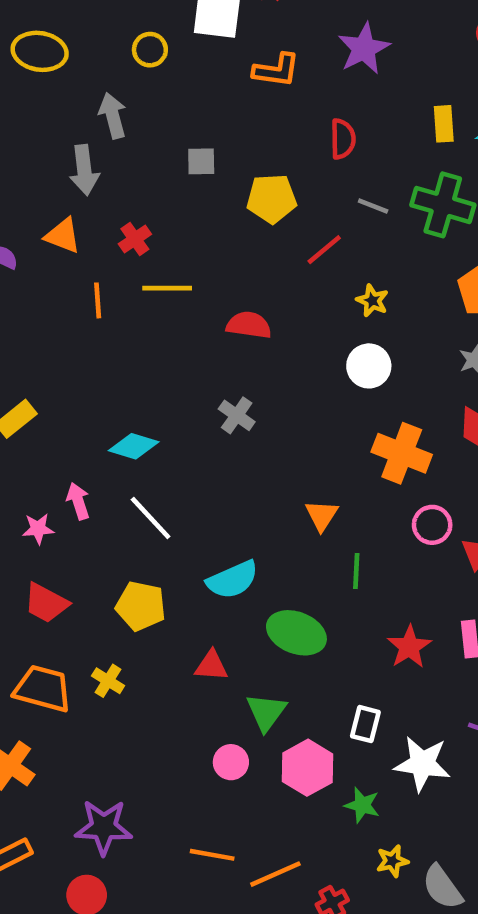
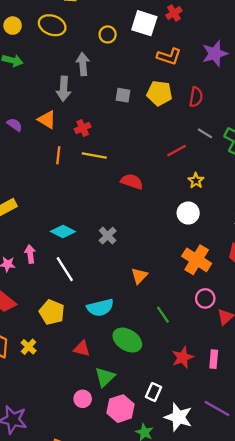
yellow pentagon: (272, 199) -> (159, 93), moved
gray cross: (237, 415) -> (108, 236), moved
orange triangle: (322, 515) -> (139, 276), moved
green line: (356, 571) -> (163, 315), turned -48

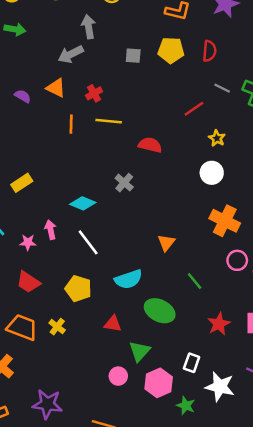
gray arrow: (64, 89) -> (71, 54), turned 65
gray cross: (108, 236) -> (124, 183), moved

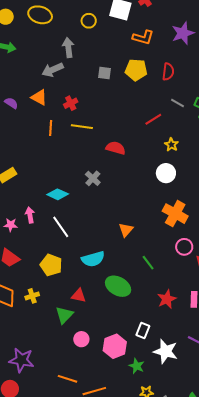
yellow cross: (57, 327) -> (32, 296), turned 32
green triangle: (140, 351) -> (64, 315), moved

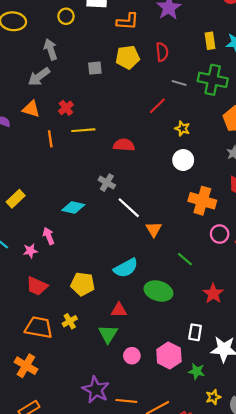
white line: (61, 227) -> (129, 208), moved
purple star: (21, 360) -> (96, 390), moved, turned 30

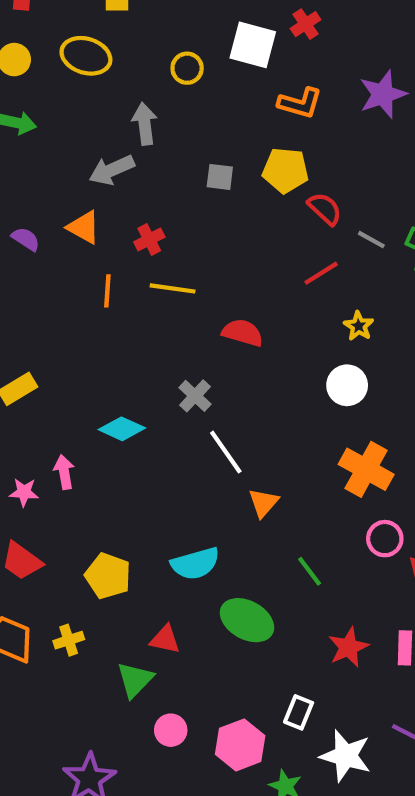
red semicircle: (162, 52) -> (325, 209), moved, turned -54

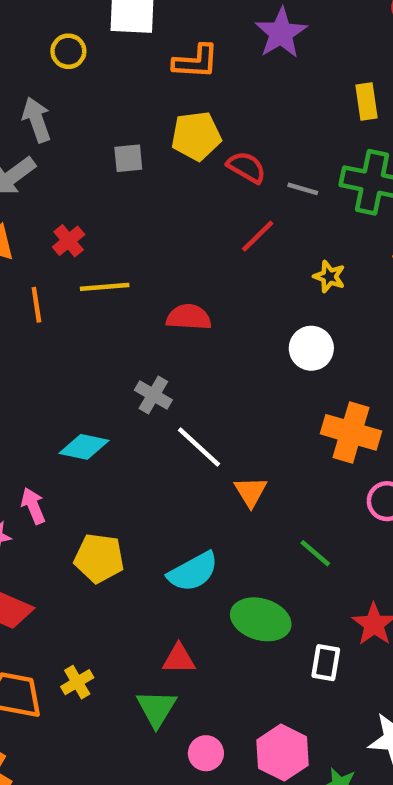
yellow star: (359, 326) -> (329, 277), moved
yellow pentagon: (108, 576) -> (99, 558), moved
white rectangle: (299, 712) -> (326, 663), moved

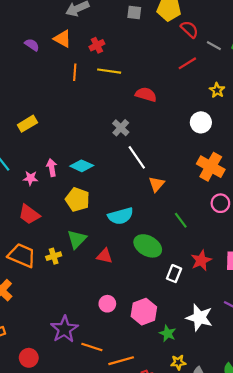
cyan diamond: (84, 447) -> (82, 166), moved
green triangle: (156, 708) -> (77, 239), moved

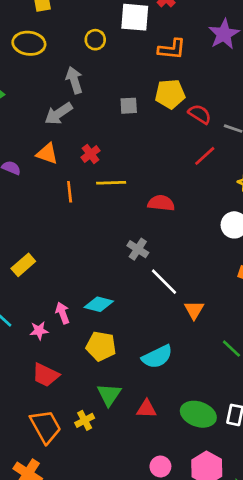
green ellipse: (148, 246) -> (198, 414), moved
orange trapezoid: (22, 255) -> (46, 427), turned 48

